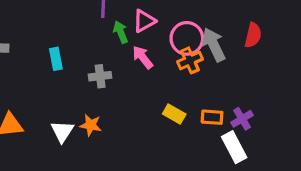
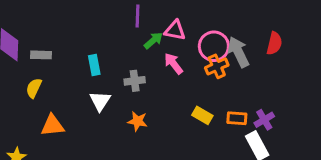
pink triangle: (144, 21) -> (175, 30), turned 40
green arrow: (121, 32) -> (153, 40), turned 72
orange star: (91, 125) -> (137, 121), moved
white triangle: (62, 131) -> (100, 101), moved

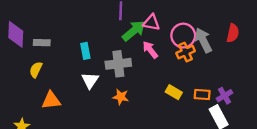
green arrow: (153, 40) -> (134, 31), size x1.5
gray cross: (135, 81) -> (118, 64), size x1.5

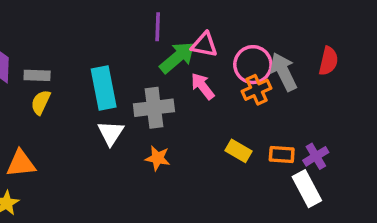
cyan rectangle: (85, 51) -> (104, 88), size x1.6
yellow semicircle: (36, 70) -> (41, 102), moved
orange triangle: (51, 100) -> (21, 163), moved

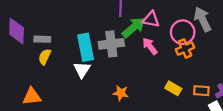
gray arrow: (283, 72) -> (203, 19), moved
gray cross: (154, 108) -> (111, 44), moved
white triangle: (111, 133) -> (82, 70), moved

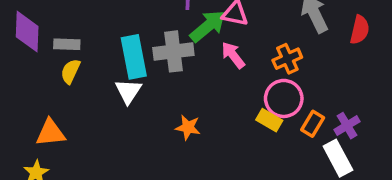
pink circle: (183, 32) -> (284, 98), moved
orange rectangle: (201, 91) -> (313, 124), turned -63

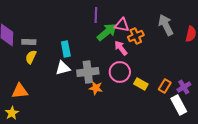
gray cross: (173, 51) -> (88, 72), moved
cyan rectangle: (134, 57) -> (66, 49), size x0.7
orange cross: (287, 59) -> (136, 36), moved
white triangle: (128, 91) -> (63, 68), turned 42
pink circle: (284, 98) -> (120, 72), moved

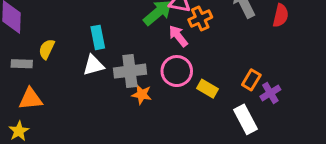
gray rectangle: (29, 42) -> (22, 64), moved
orange rectangle: (165, 86) -> (251, 80), moved
white rectangle: (179, 105) -> (245, 119), moved

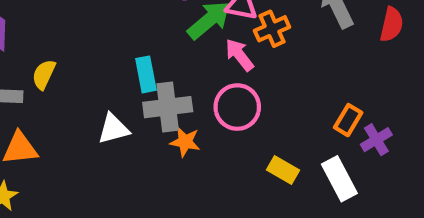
cyan rectangle: (98, 37) -> (146, 74), moved
white triangle: (93, 65) -> (113, 129), moved
yellow rectangle: (207, 89) -> (283, 170), moved

